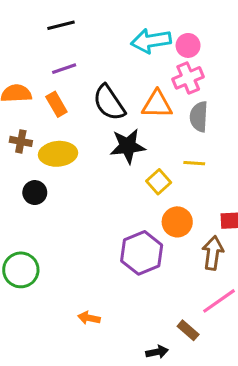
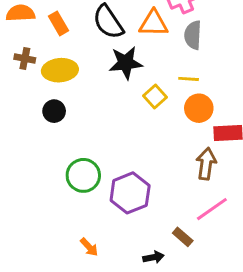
black circle: (35, 193) -> (54, 111), moved
orange circle: (177, 222) -> (199, 108), moved
purple hexagon: (142, 253) -> (130, 193), moved
green circle: (21, 270) -> (83, 175), moved
orange arrow: (89, 318) -> (89, 247), moved, turned -144

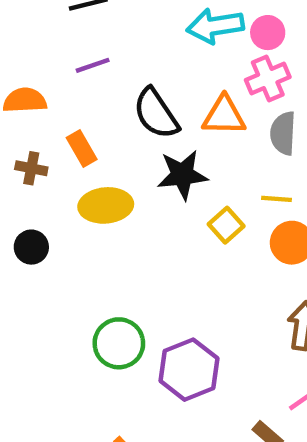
orange rectangle: (58, 23) -> (82, 149), moved
yellow ellipse: (60, 70) -> (106, 205), moved
black circle: (54, 111) -> (31, 247), moved

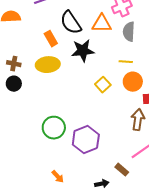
orange rectangle: (82, 149) -> (51, 39), moved
brown cross: (31, 168) -> (14, 64), moved
yellow square: (226, 225) -> (103, 85), moved

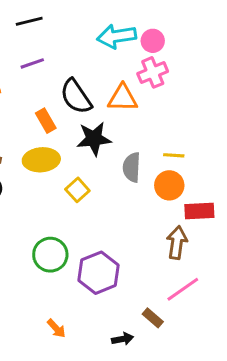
gray semicircle: (129, 32) -> (132, 167), moved
yellow line: (126, 62) -> (174, 155), moved
yellow square: (103, 85) -> (77, 190), moved

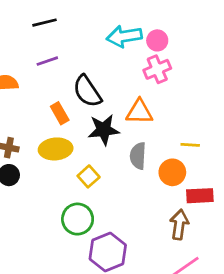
orange triangle: (123, 98) -> (139, 112), moved
yellow line: (174, 155) -> (190, 145), moved
green circle: (50, 255) -> (78, 219), moved

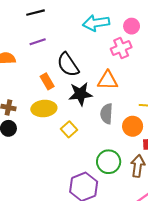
pink circle: (157, 40) -> (132, 26), moved
green circle: (78, 219) -> (109, 162), moved

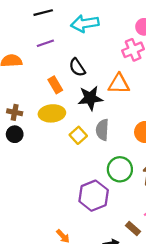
cyan arrow: (96, 23) -> (85, 24), moved
black semicircle: (68, 65) -> (77, 67), size x0.7
gray semicircle: (107, 114) -> (102, 130), moved

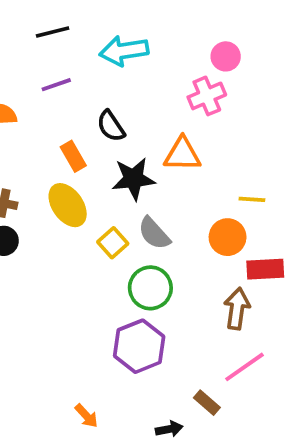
yellow ellipse: (52, 113) -> (68, 205), turned 60
gray semicircle: (102, 130) -> (154, 233), turned -45
green circle: (120, 169) -> (150, 288), moved

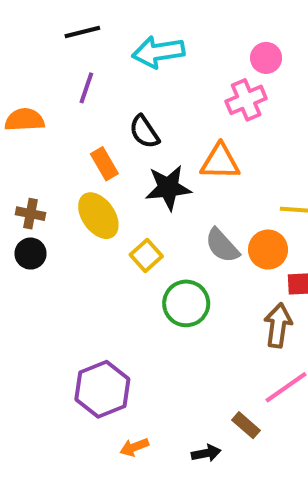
purple line: (56, 85) -> (86, 88), turned -52
gray semicircle: (154, 233) -> (222, 246), moved
purple hexagon: (139, 346) -> (102, 389), moved
orange arrow: (86, 416) -> (134, 447), moved, turned 112

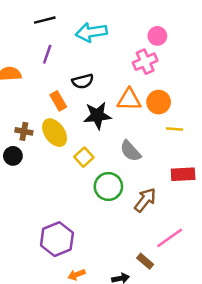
black semicircle: (144, 132) -> (83, 81), turned -70
brown cross: (31, 214) -> (24, 131), moved
orange circle: (268, 250) -> (159, 102), moved
brown arrow: (278, 325) -> (145, 200), moved, turned 30

